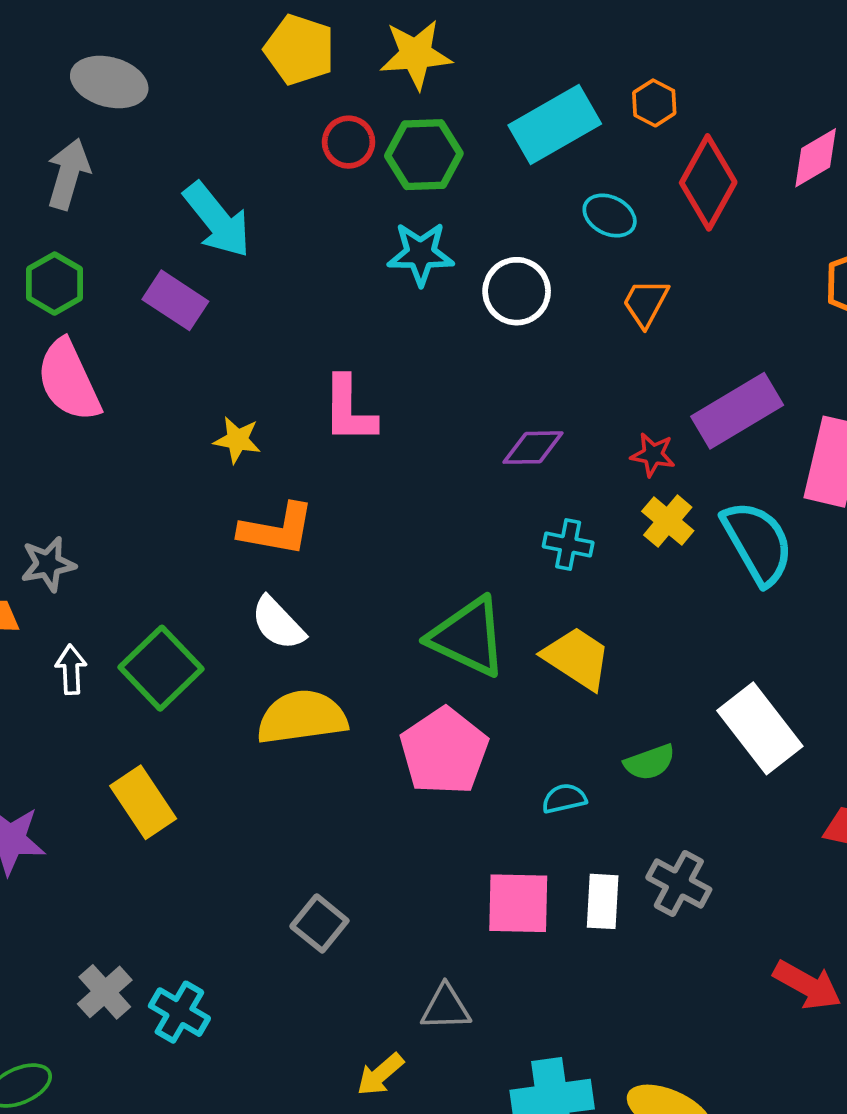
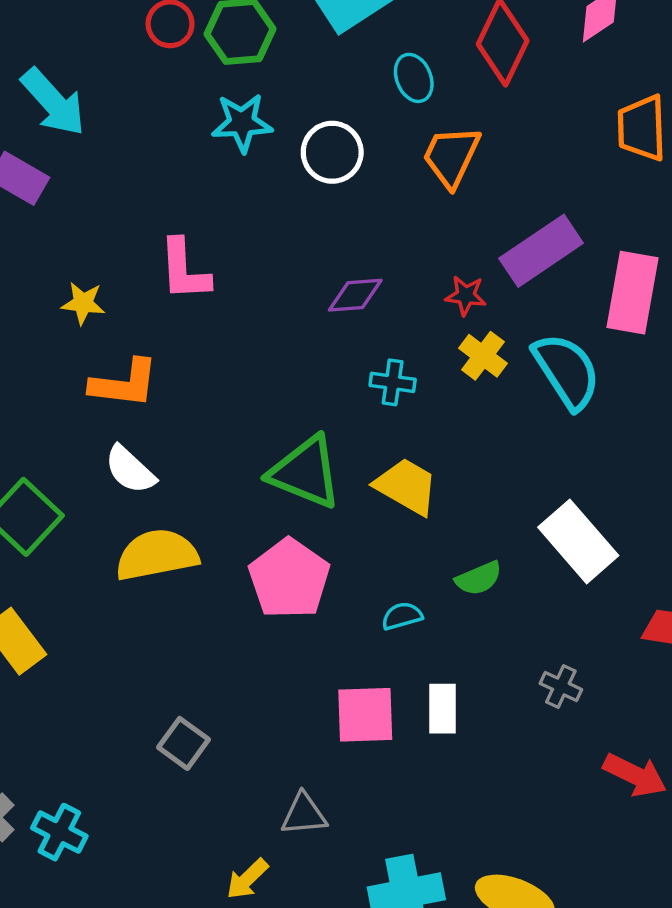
cyan ellipse: (610, 216) -> (414, 78), turned 45
orange trapezoid: (646, 303) -> (451, 156), size x1.4
gray cross: (679, 883) -> (561, 686), moved, size x0.7

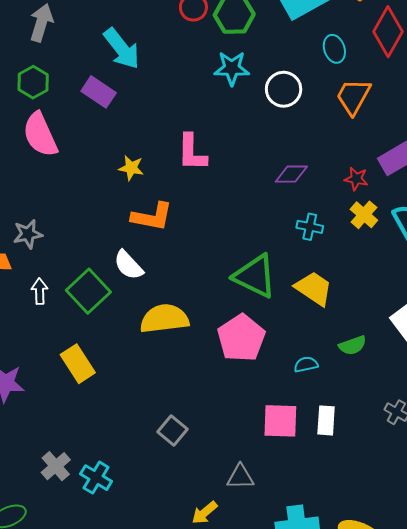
white semicircle: (130, 470) -> (128, 265), moved

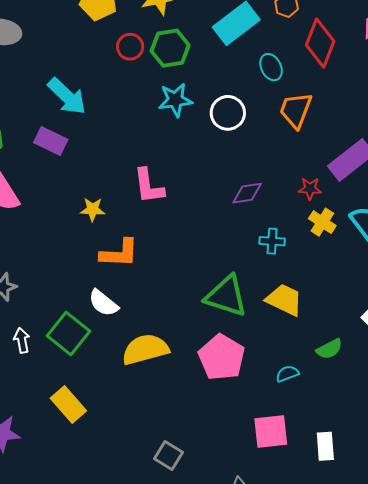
white rectangle: (326, 420) -> (325, 446), moved

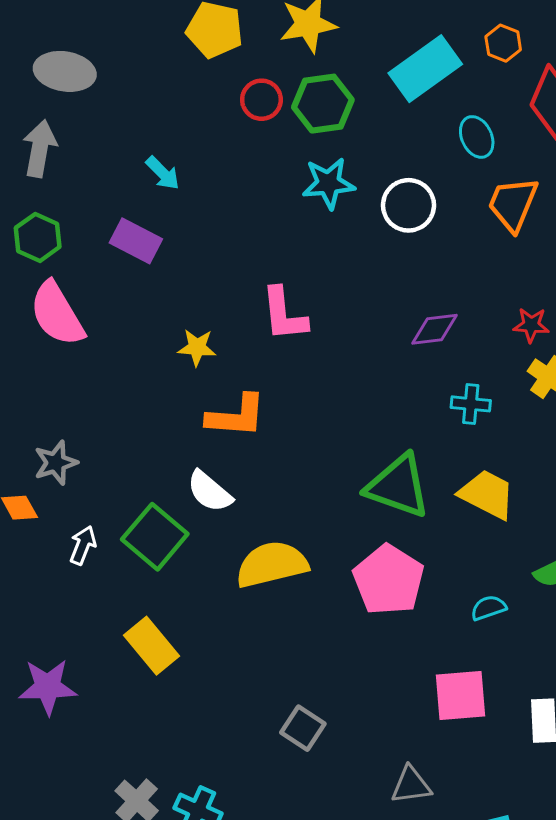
cyan arrow: (67, 96) -> (163, 173), size x0.6
white arrow: (22, 340) -> (83, 545), turned 30

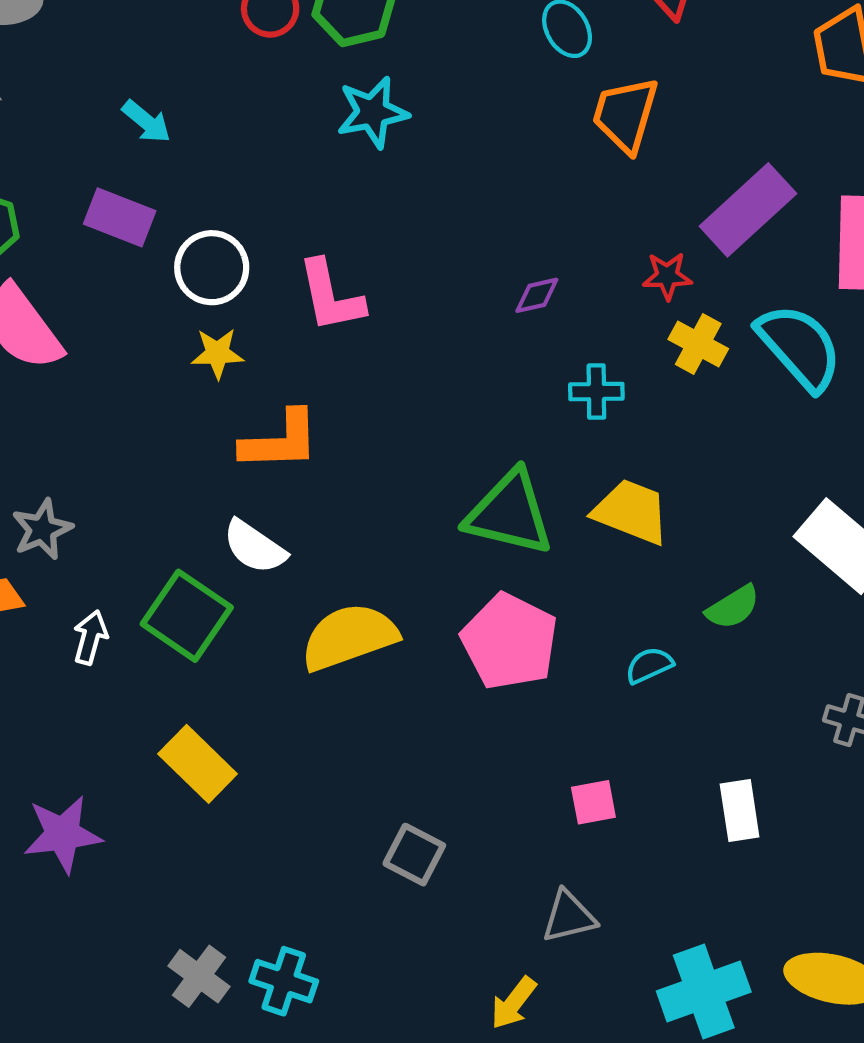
white circle: (408, 205) -> (212, 268), moved
purple diamond: (435, 329) -> (537, 295), size x0.7
pink square: (460, 696) -> (593, 802), moved, size x0.6

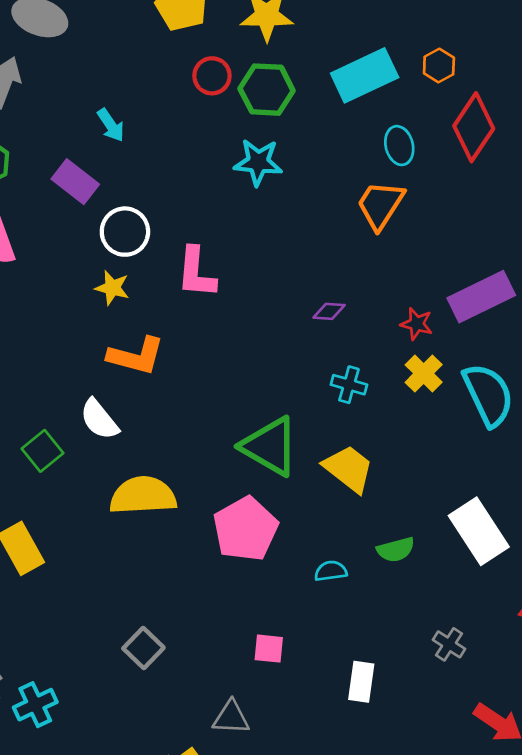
orange trapezoid: (625, 115) -> (380, 205), moved
green square: (187, 616) -> (43, 451), size x0.7
cyan cross: (284, 981) -> (35, 705), turned 30

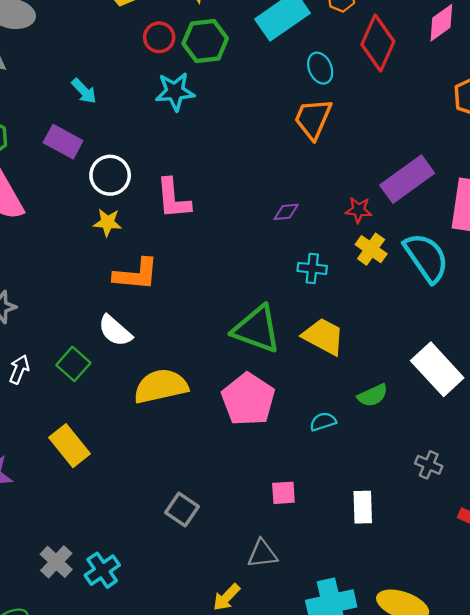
cyan star: (258, 162) -> (175, 92), moved

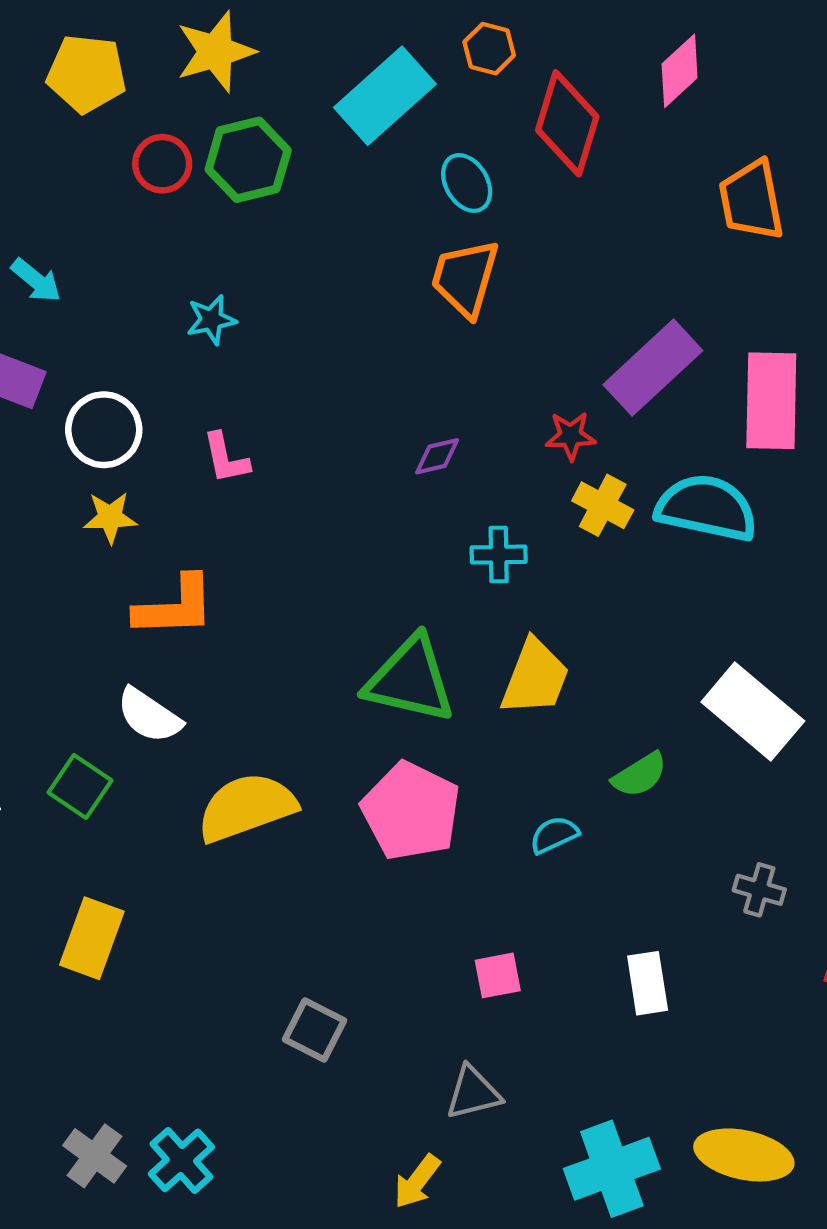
cyan star: (175, 92) -> (211, 320), moved, size x0.7
pink L-shape: (173, 199) -> (226, 458), size x0.7
cyan semicircle: (426, 258) -> (707, 508), turned -36
yellow trapezoid: (323, 336) -> (535, 677), turned 90
yellow rectangle: (69, 446) -> (92, 938), turned 66

